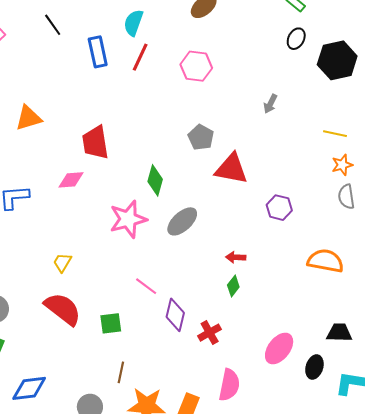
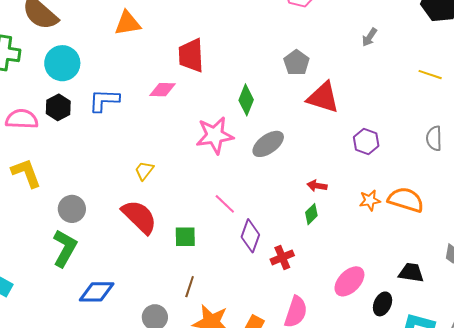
orange star: (342, 165) -> (370, 200), moved

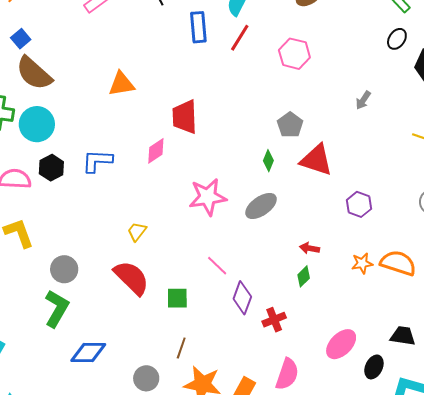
cyan circle: (62, 63) -> (37, 124), moved
pink diamond: (163, 90) -> (156, 151), turned -36
green diamond: (246, 100) -> (268, 161), moved, size x0.7

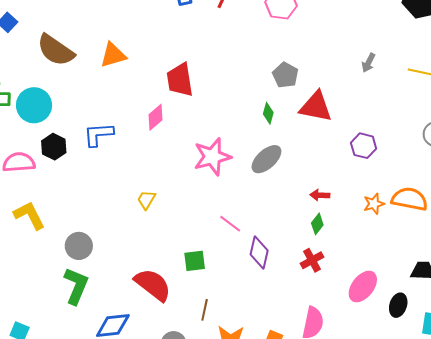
brown semicircle: (34, 73) -> (56, 50), moved
gray arrow: (363, 100) -> (369, 63), moved
red semicircle: (132, 278) -> (153, 285), moved
red cross: (274, 320) -> (312, 260), moved

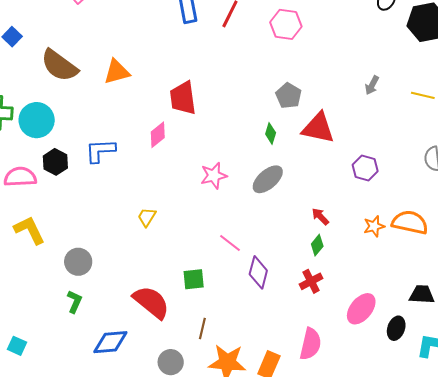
pink star: (212, 157) -> (214, 176), size x0.7
red arrow: (320, 195) -> (320, 216), turned 42
green L-shape: (76, 286) -> (75, 302), size x0.6

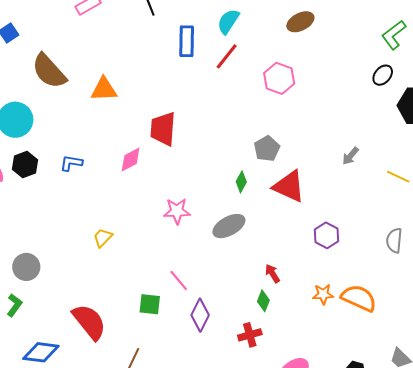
blue L-shape: (100, 151) -> (71, 163), size x0.7
green diamond: (317, 245) -> (263, 301), turned -30
green square: (194, 279) -> (150, 304), moved

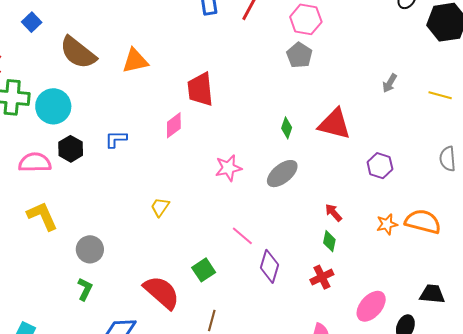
gray pentagon: (267, 149) -> (299, 55), moved
green square: (150, 304) -> (204, 270), moved, turned -30

